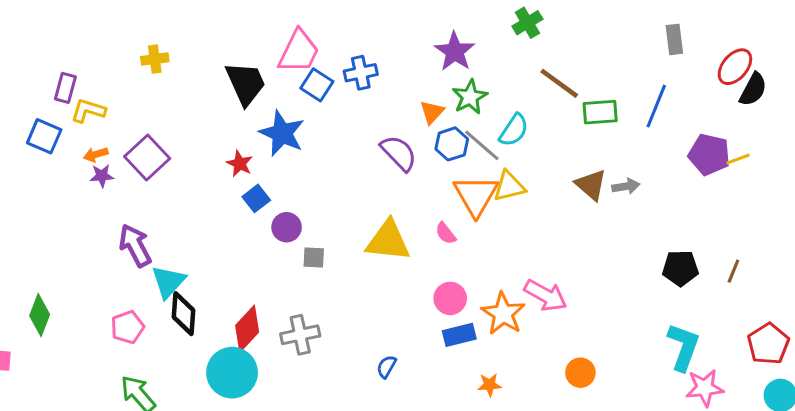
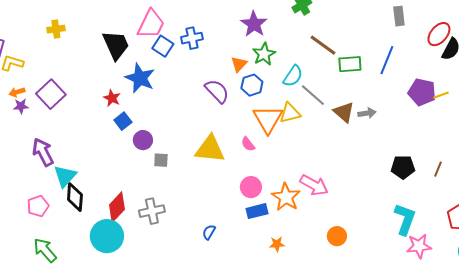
gray line: (482, 145) -> (313, 95), moved

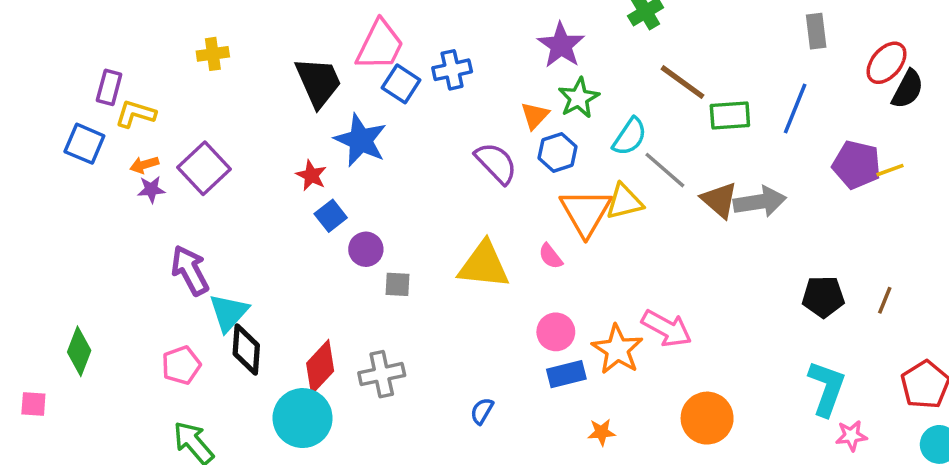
gray arrow: (367, 113) -> (760, 202), size x1.6
orange circle: (337, 236) -> (707, 418), size x1.5
pink star: (419, 246) -> (851, 436), size x0.7

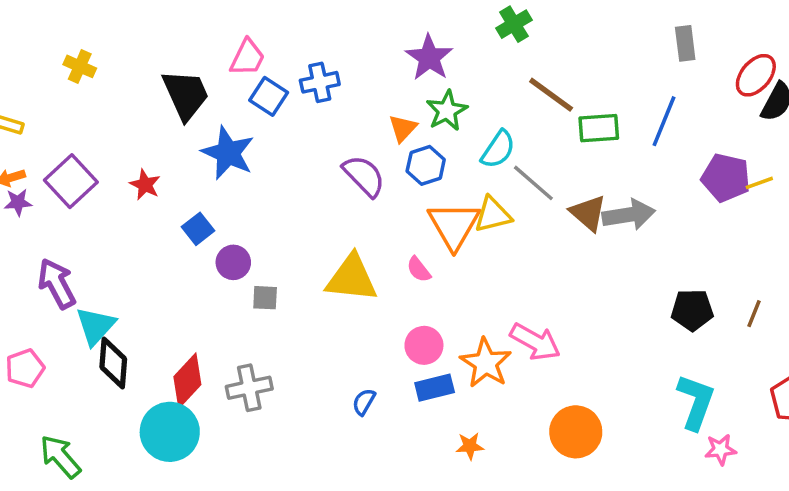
pink trapezoid: (380, 45) -> (247, 58), size x0.7
yellow cross: (213, 54) -> (80, 66), turned 32
red star: (311, 175) -> (145, 185), moved
pink pentagon: (181, 365) -> (25, 368), moved
blue semicircle: (482, 411) -> (364, 402), moved

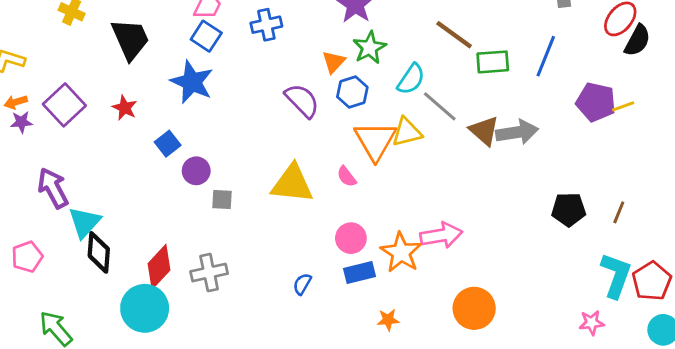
black trapezoid: (186, 95) -> (130, 39), moved
blue square: (269, 96) -> (206, 36), moved
pink arrow: (535, 342) -> (441, 235), turned -39
cyan L-shape: (696, 402) -> (616, 275), moved

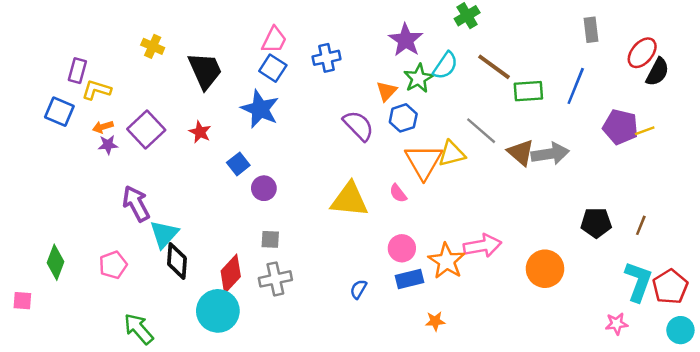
cyan semicircle: (411, 79) -> (445, 66), moved
gray square: (222, 199) -> (270, 239), moved
orange circle: (474, 308) -> (545, 269), moved

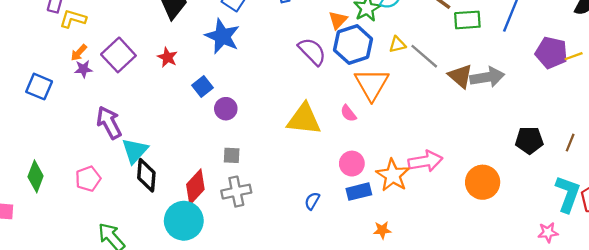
blue square: (59, 112) -> (39, 87), moved
blue hexagon: (403, 118) -> (353, 44), size x1.5
orange arrow: (103, 127) -> (79, 53), turned -30
yellow triangle: (452, 154) -> (397, 44), moved, size x0.7

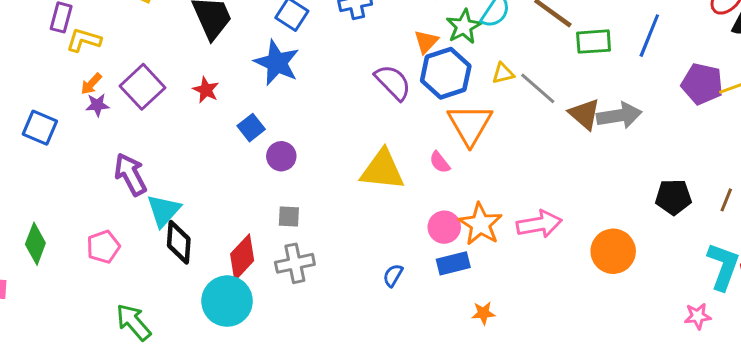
orange star: (393, 175) -> (480, 224), moved

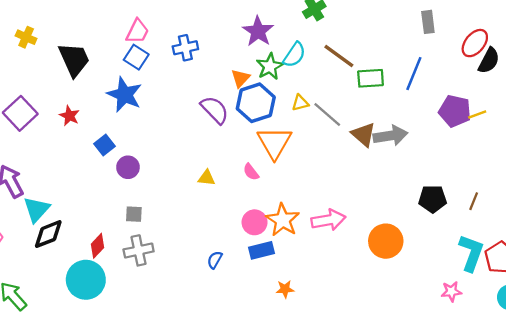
yellow triangle: (382, 170) -> (206, 178), size x0.5
black diamond: (179, 242) -> (48, 234), turned 64
red diamond: (242, 257) -> (98, 246), size x0.7

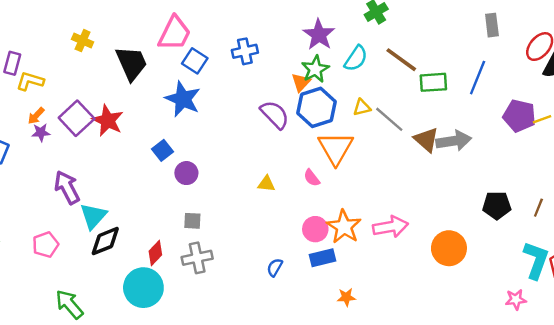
pink trapezoid: (137, 31) -> (174, 33), moved, size x1.4
green star: (270, 66) -> (315, 69), moved
red star: (69, 116) -> (108, 121), moved, size x1.5

